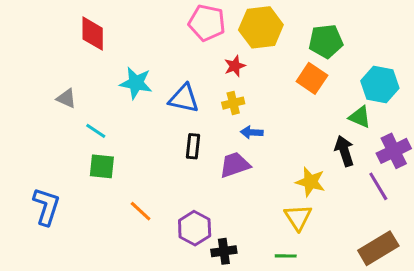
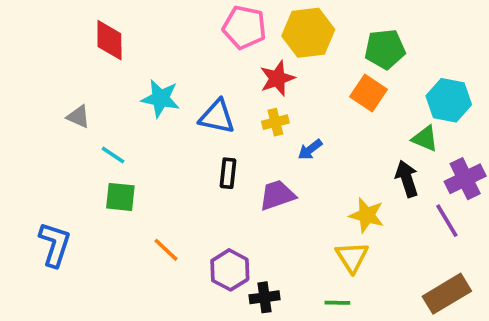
red star: (235, 66) -> (277, 78), size x1.4
blue arrow: (252, 132) -> (310, 150), moved, turned -40

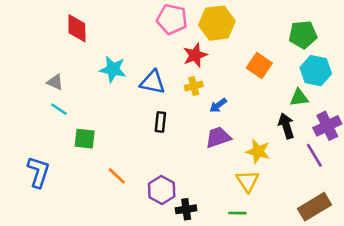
green pentagon: (385, 49) -> (303, 35), moved
green triangle: (425, 139) -> (299, 98), turned -30
cyan line: (113, 155) -> (59, 109), moved
purple trapezoid: (277, 195) -> (218, 137), moved

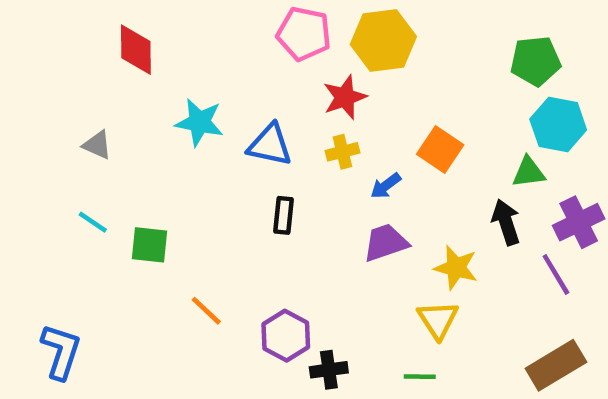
orange square: (259, 65) -> (440, 149), moved
cyan line: (59, 109) -> (93, 222), moved
blue L-shape: (38, 172) -> (61, 352), moved

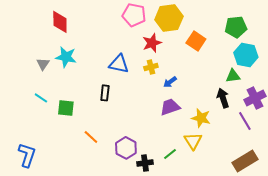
cyan star: (199, 122) -> (66, 57), moved
gray triangle: (97, 145) -> (43, 64), turned 40
orange square: (440, 149) -> (196, 41), moved
black rectangle: (283, 215) -> (105, 93), moved
green line: (420, 377) -> (170, 154), moved, turned -40

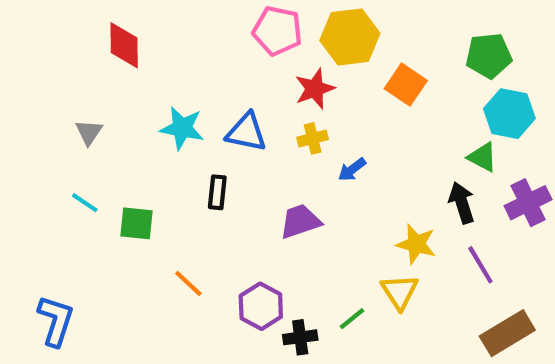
cyan star: (66, 57) -> (182, 128), moved
green triangle: (233, 76) -> (482, 157), turned 35
purple trapezoid: (170, 107) -> (300, 221), moved
purple line: (245, 121) -> (480, 265), moved

